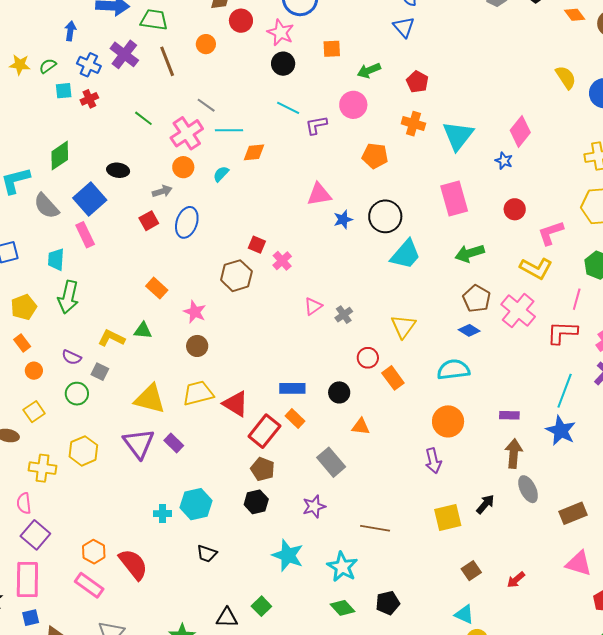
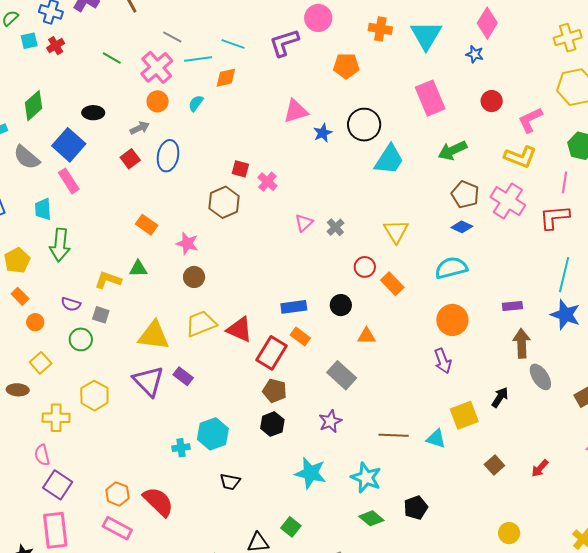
cyan line: (288, 108) -> (233, 44), moved
purple L-shape: (316, 125) -> (284, 43), size x1.4
cyan triangle: (464, 614) -> (436, 439), moved

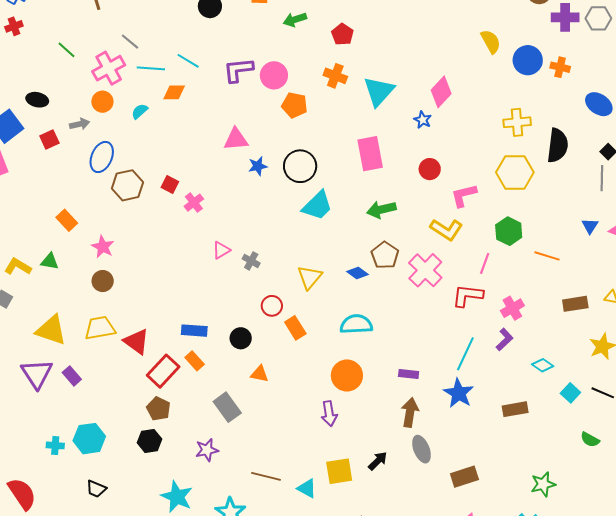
pink circle: (318, 18) -> (274, 75), moved
red square: (130, 159) -> (49, 139), moved
brown hexagon: (224, 202) -> (127, 185), moved
gray cross: (335, 227) -> (251, 261), turned -30
blue diamond: (462, 227) -> (357, 273), moved

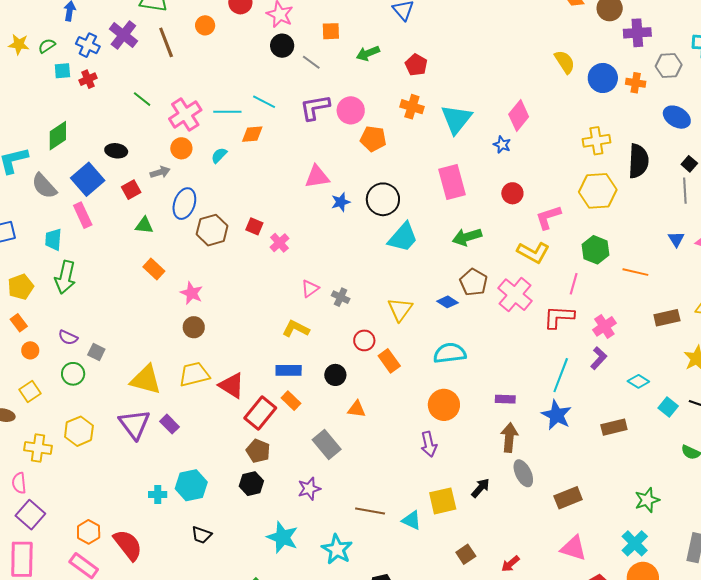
gray hexagon: (598, 18) -> (669, 66), moved
gray line: (130, 42) -> (311, 62), moved
green triangle: (50, 261) -> (144, 225), moved
yellow L-shape: (18, 267) -> (296, 329), moved

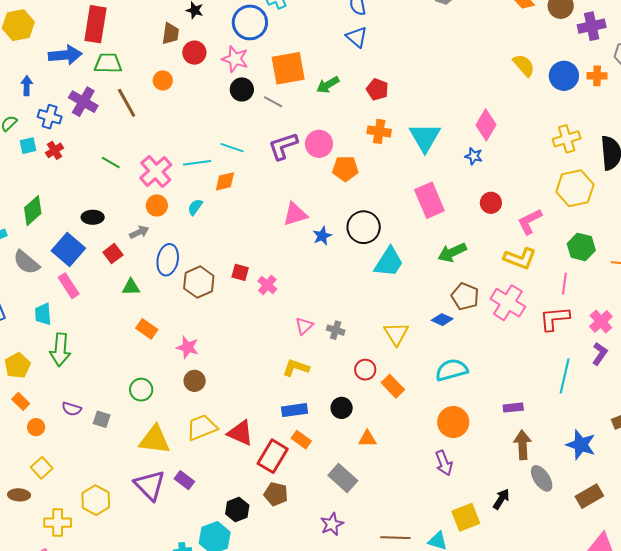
orange square: (331, 31) -> (288, 68), size x1.8
green circle: (73, 374) -> (141, 390), moved
blue star: (557, 415) -> (581, 445), moved
black hexagon: (251, 484) -> (237, 510), moved

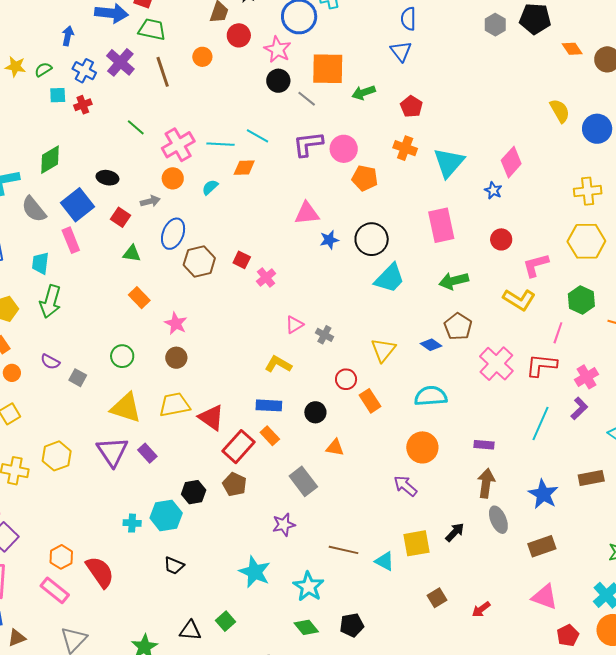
red square: (113, 254) -> (120, 217), turned -30
pink cross: (508, 303) -> (496, 364), moved
purple arrow: (444, 463) -> (405, 486), turned 140

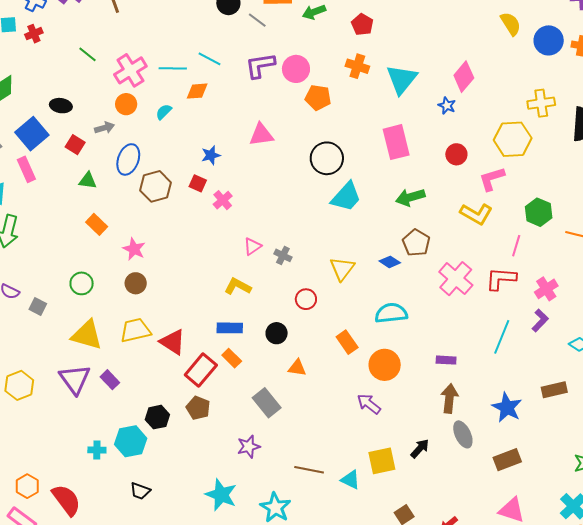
blue star: (329, 240) -> (211, 155), moved
yellow hexagon: (586, 241) -> (513, 139), moved
orange rectangle: (370, 401) -> (347, 342), moved

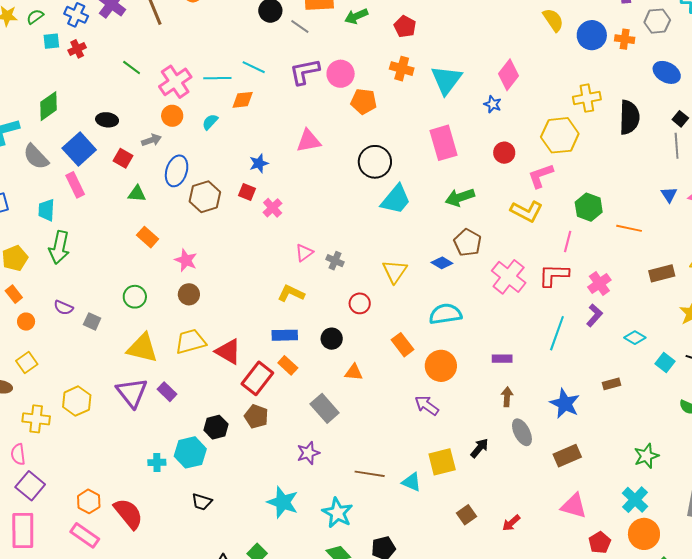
brown rectangle: (554, 390) -> (611, 384), size x0.7
brown arrow: (449, 398) -> (507, 397), size x0.7

